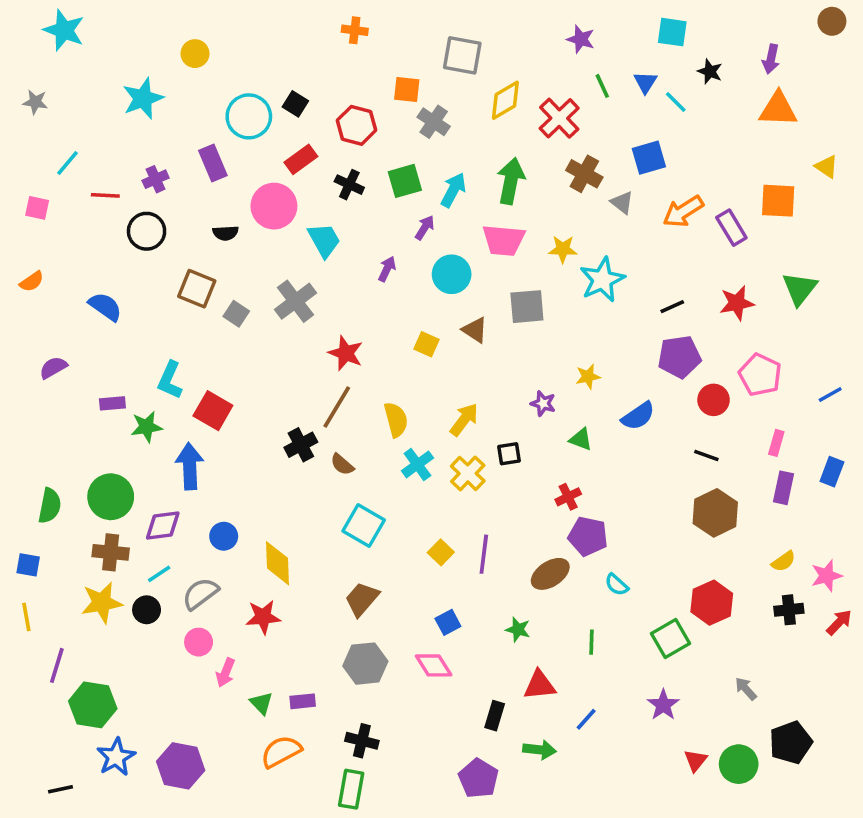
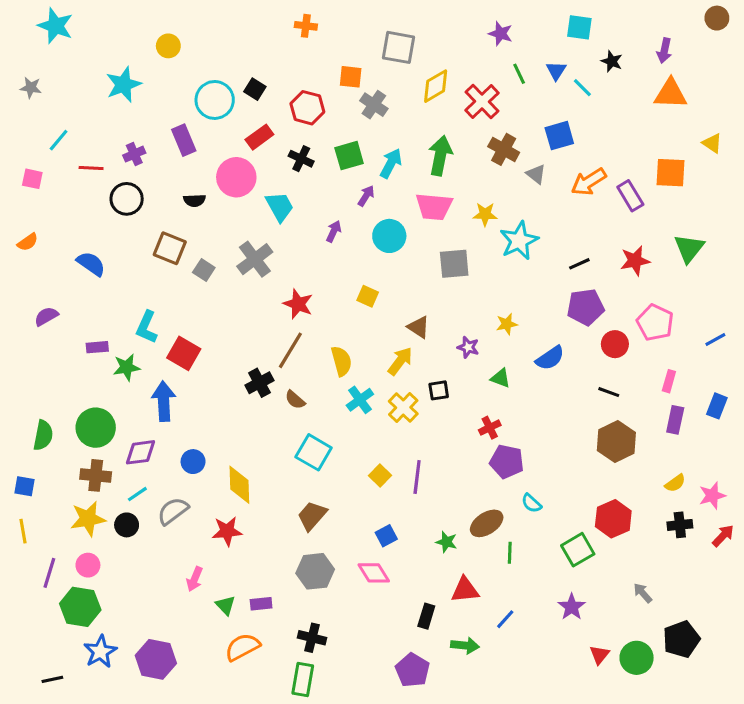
brown triangle: (475, 330) -> (419, 327), moved
brown ellipse: (550, 574) -> (487, 523), moved
pink circle: (199, 642) -> (88, 565), moved

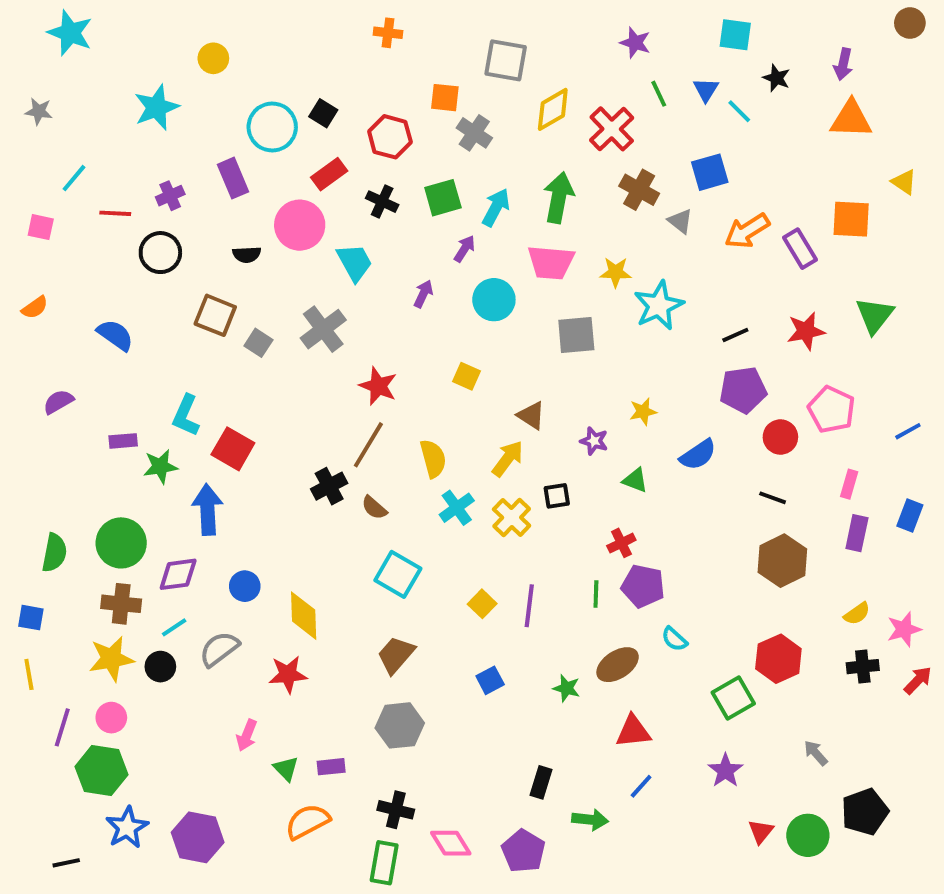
green line: (510, 553) -> (596, 594), moved
pink diamond: (374, 573) -> (451, 843), moved
red triangle: (465, 590) -> (633, 731), moved

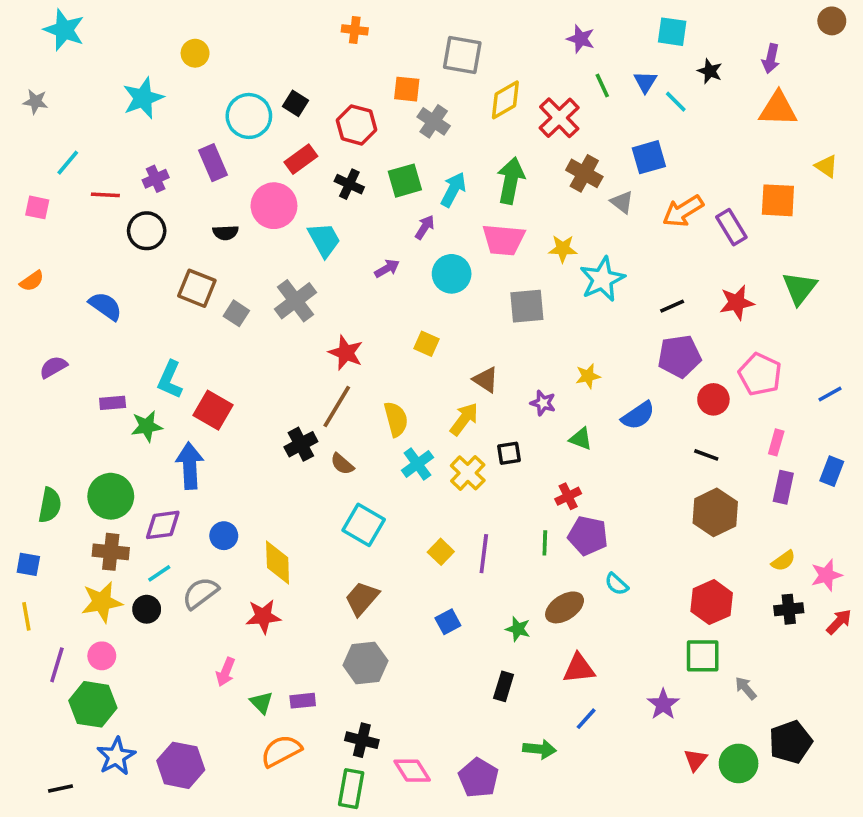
purple arrow: (423, 294) -> (387, 268), turned 35
green square: (733, 698) -> (703, 656), moved, turned 30
black rectangle: (541, 782) -> (504, 686), moved

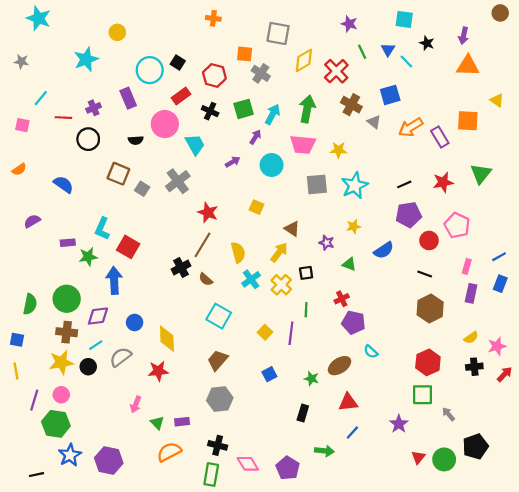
cyan star: (602, 279) -> (355, 186), moved
blue line: (830, 394) -> (499, 257), moved
green line: (545, 543) -> (306, 310), moved

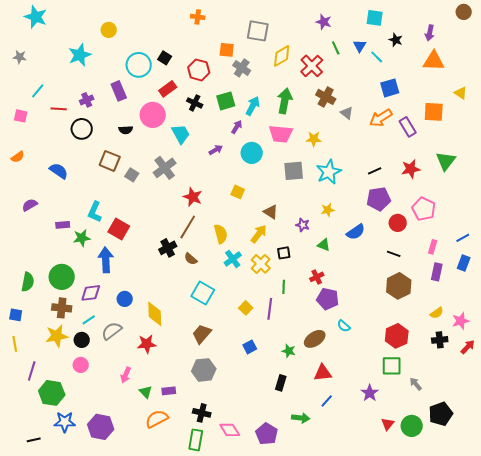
blue square: (390, 95) -> (390, 88), moved
pink circle: (61, 395) -> (81, 365), moved
blue star: (70, 455) -> (65, 422), turned 30

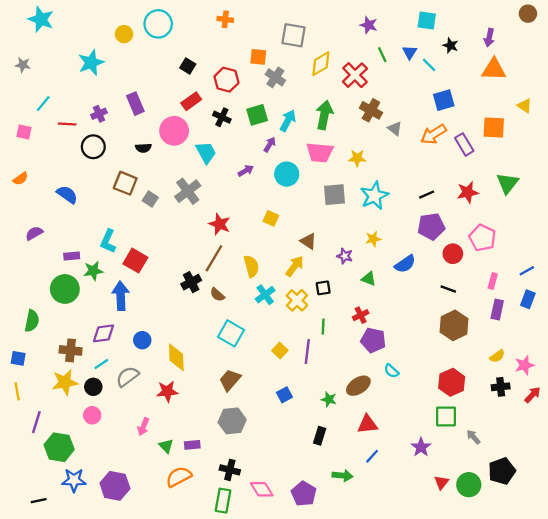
cyan circle: (139, 65) -> (158, 24), moved
green circle: (62, 277) -> (65, 289), moved

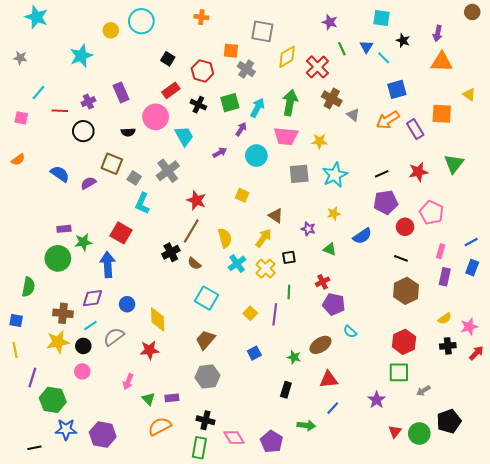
purple semicircle: (34, 233) -> (88, 183), moved
cyan L-shape: (108, 241) -> (142, 203), moved
gray arrow: (473, 437) -> (423, 391), turned -80

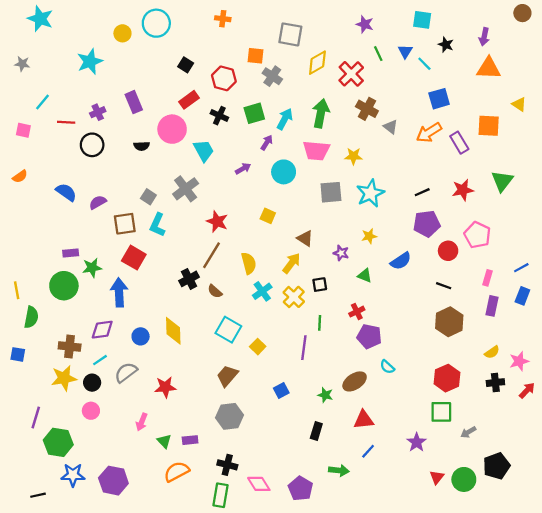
brown square: (112, 164) -> (125, 224), moved, turned -30
yellow square: (250, 313) -> (258, 347), moved
yellow diamond: (158, 319) -> (173, 331), moved
yellow line: (15, 350) -> (17, 290), moved

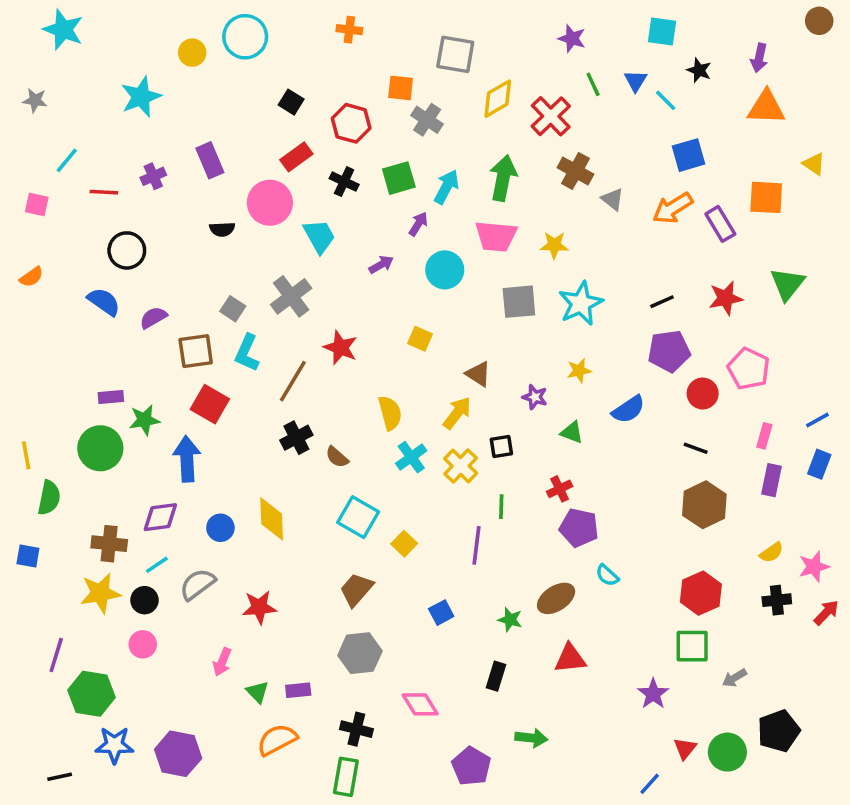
black circle: (92, 145) -> (127, 250), moved
brown line: (211, 255) -> (293, 381), moved
blue line: (368, 451) -> (650, 784), moved
pink diamond: (259, 484) -> (420, 704), moved

